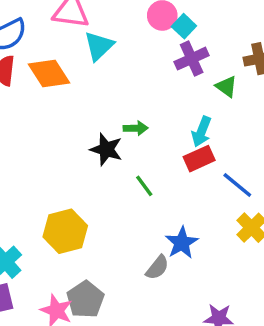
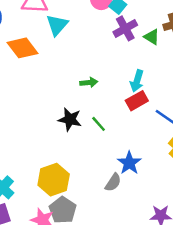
green triangle: (226, 87) -> (152, 37), moved
black star: (106, 149) -> (70, 119), moved
yellow hexagon: (65, 231) -> (54, 180), moved

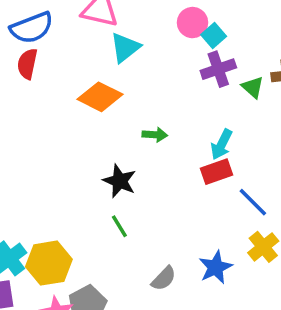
orange diamond: (23, 48) -> (100, 97), moved, turned -36
green line: (99, 124) -> (119, 226), moved
blue star: (129, 163) -> (216, 267), moved
yellow hexagon: (54, 180) -> (49, 263), moved

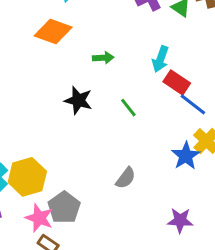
red rectangle: (217, 172) -> (177, 82), moved, turned 60
green line: (119, 226) -> (128, 108), moved
blue star: (216, 267) -> (186, 156), moved

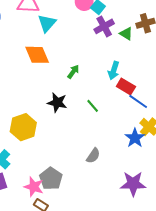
orange diamond: (53, 31) -> (37, 55), turned 50
green arrow: (103, 58) -> (73, 72), turned -48
yellow hexagon: (27, 177) -> (23, 127), moved
purple star: (180, 220) -> (133, 184), size x1.4

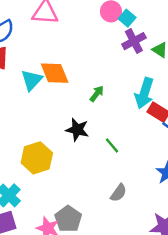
cyan triangle: (47, 23) -> (32, 80), moved
cyan arrow: (114, 71) -> (144, 93), size x1.4
green line: (93, 106) -> (112, 145), moved

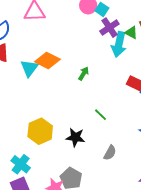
orange diamond: (55, 73) -> (47, 61), turned -35
cyan arrow: (144, 93) -> (119, 44), moved
black star: (77, 130) -> (75, 137), moved

